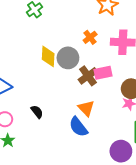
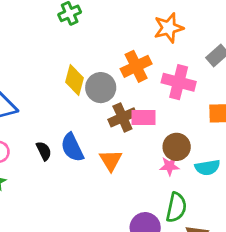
orange cross: (90, 37) -> (136, 66), size x1.5
blue semicircle: (78, 127) -> (72, 147), moved

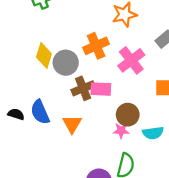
pink cross: (179, 82) -> (131, 60), turned 36
black semicircle: (44, 151) -> (16, 114), turned -49

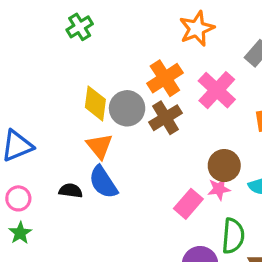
brown cross: (83, 88) -> (165, 118), moved
pink rectangle: (101, 89) -> (188, 204), moved, turned -42
orange triangle: (72, 124) -> (99, 146), moved

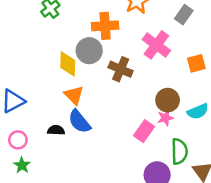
orange cross: (165, 78) -> (105, 26), moved, turned 35
gray circle: (127, 108) -> (89, 51), moved
brown cross: (165, 118) -> (121, 69), turned -30

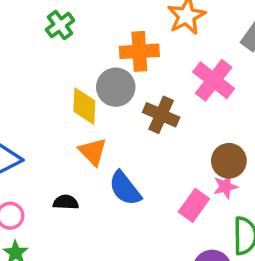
blue semicircle: (79, 122) -> (125, 188), moved

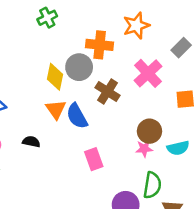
blue semicircle: (125, 188) -> (77, 116), moved
pink rectangle: (194, 205) -> (94, 159), moved, turned -65

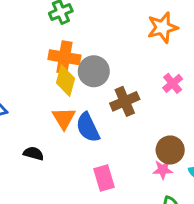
orange cross: (100, 45) -> (64, 57), moved
pink cross: (148, 73) -> (173, 83), size x0.6
brown cross: (108, 92) -> (125, 101), turned 30

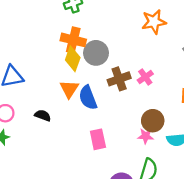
pink cross: (173, 83) -> (145, 77), moved

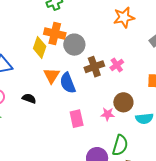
yellow diamond: (73, 59) -> (40, 47), moved
pink star: (146, 136) -> (108, 114), moved

